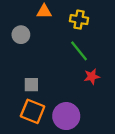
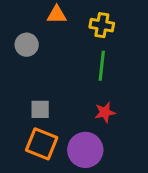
green line: (79, 51) -> (102, 66), turned 45
red star: (92, 77) -> (105, 112), moved

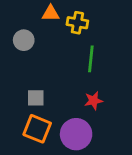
yellow cross: (102, 25) -> (77, 23), moved

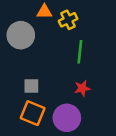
yellow cross: (77, 23) -> (68, 20), turned -36
gray circle: (24, 40) -> (21, 35), size x1.5

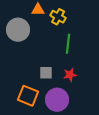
yellow cross: (68, 20) -> (58, 17), turned -35
gray square: (31, 86) -> (46, 73), moved

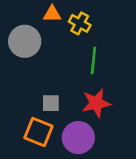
gray square: (46, 73) -> (51, 103), moved
red star: (70, 75) -> (96, 103), size x1.5

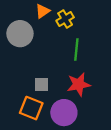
orange triangle: (52, 14) -> (43, 11), turned -35
yellow cross: (80, 23) -> (65, 19), turned 30

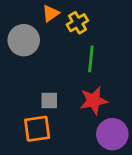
orange square: (31, 108) -> (37, 129), turned -30
purple circle: (64, 113) -> (112, 134), moved

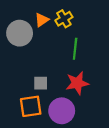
orange triangle: (51, 13) -> (42, 20), moved
purple circle: (112, 134) -> (62, 111), moved

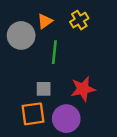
yellow cross: (64, 19) -> (79, 20), moved
green line: (75, 49) -> (54, 52), moved

